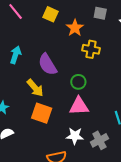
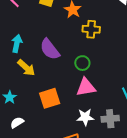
yellow arrow: (35, 88) -> (26, 68), moved
orange square: (42, 113) -> (50, 98), turned -30
gray cross: (99, 140) -> (110, 119), turned 30

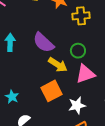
yellow arrow: (26, 68) -> (58, 65), moved
white star: (85, 117) -> (77, 105), moved

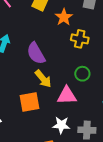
green circle: (78, 51) -> (82, 74), moved
white star: (77, 105) -> (61, 125), moved

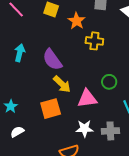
green circle: (82, 74) -> (109, 82), moved

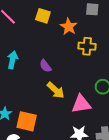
purple semicircle: (52, 60) -> (45, 66), size x0.6
orange square: (51, 109) -> (27, 121), moved, turned 30

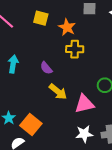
yellow cross: (87, 46) -> (75, 49), moved
orange square: (27, 121) -> (31, 124), turned 30

